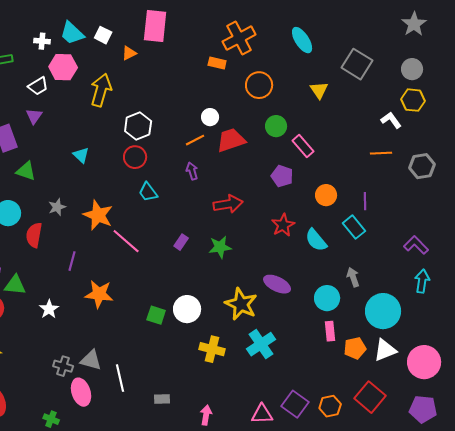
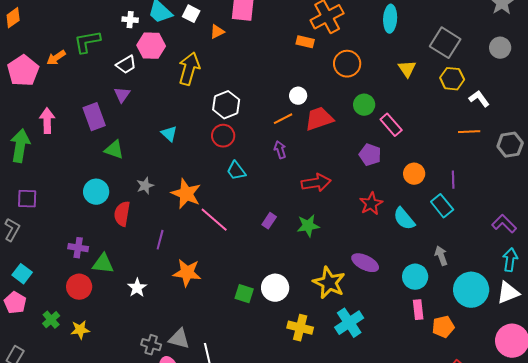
cyan ellipse: (302, 40) -> (390, 19), turned 36
yellow hexagon: (413, 100) -> (452, 79), moved
white triangle: (385, 350) -> (508, 293), moved

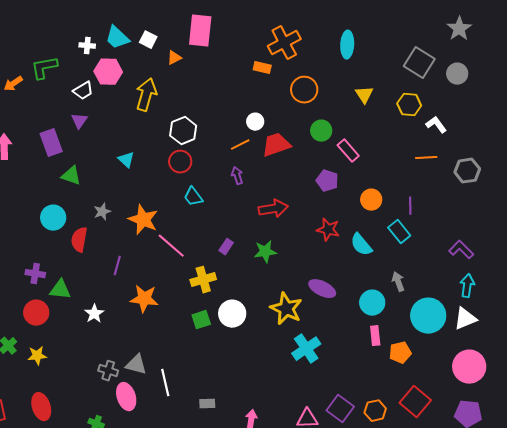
gray square: (445, 43) -> (419, 63), moved
red star: (371, 204) -> (328, 230), turned -30
green square: (244, 294) -> (201, 320), turned -36
yellow cross: (300, 328) -> (203, 280), moved, turned -30

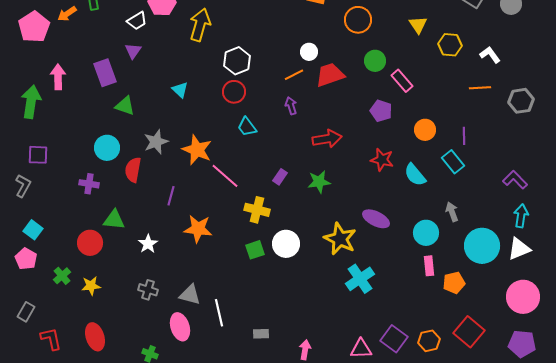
yellow hexagon: (409, 105) -> (450, 45), moved
gray star: (102, 212) -> (156, 142), size x1.4
purple cross: (35, 274) -> (89, 184), moved
yellow cross: (203, 280) -> (257, 210), turned 30
gray cross: (108, 371) -> (148, 290), moved

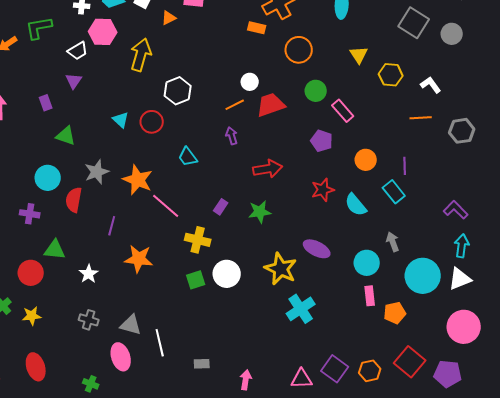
purple rectangle: (105, 73) -> (46, 103), size x0.6
red circle: (234, 92) -> (152, 122), moved
red star: (382, 160) -> (323, 190), turned -30
purple pentagon: (522, 344) -> (448, 374), moved

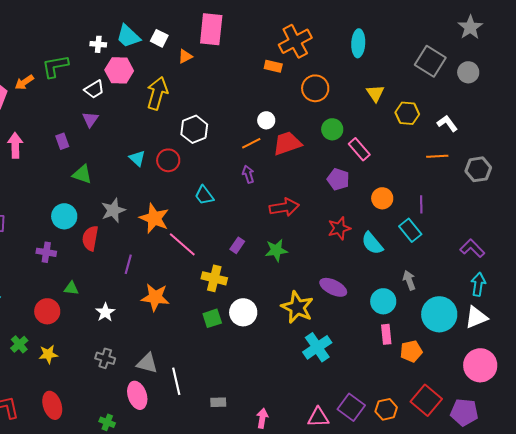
green triangle: (55, 250) -> (71, 288), size x0.7

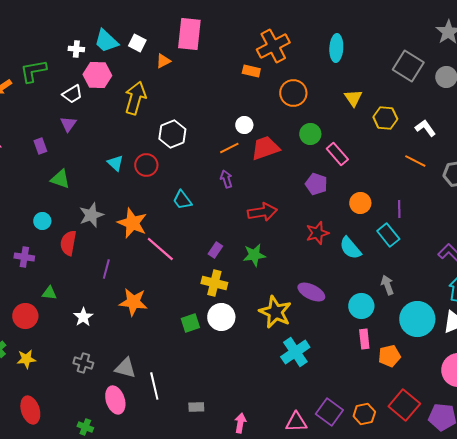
orange line: (437, 156) -> (415, 161), turned 30
cyan circle: (64, 216) -> (42, 221), size x0.7
yellow cross: (214, 278) -> (214, 283), moved

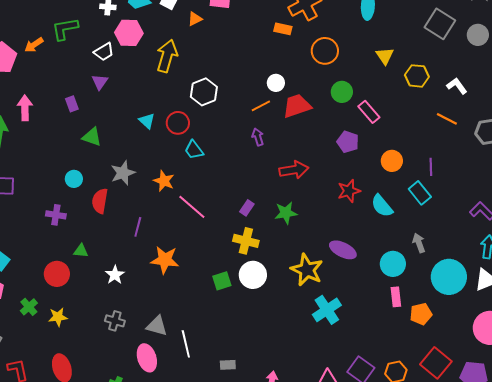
cyan trapezoid: (182, 200) -> (194, 150), moved
orange star: (132, 223) -> (164, 181), size x0.7

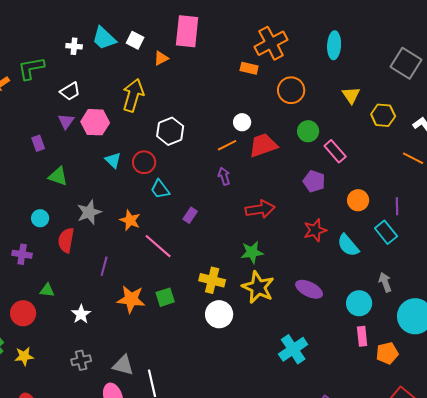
pink hexagon: (129, 33) -> (95, 122), moved
purple rectangle: (247, 208) -> (190, 215), moved
yellow star: (307, 270) -> (258, 287), moved
green square: (222, 281) -> (165, 297), moved
gray cross: (115, 321) -> (81, 360), turned -30

